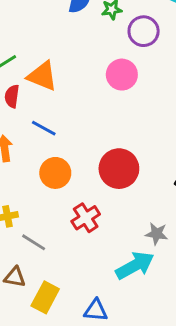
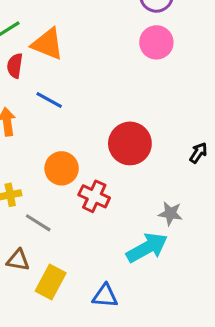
pink circle: (122, 75) -> (156, 42), moved
orange circle: (55, 173) -> (62, 168), moved
red cross: (86, 218) -> (94, 196), turned -32

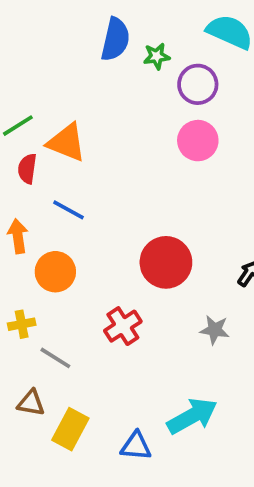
orange circle: (62, 168) -> (55, 272), moved
red cross: (94, 196) -> (123, 326), turned 32
gray star: (170, 213) -> (215, 330), moved
cyan arrow: (147, 248) -> (192, 416), moved

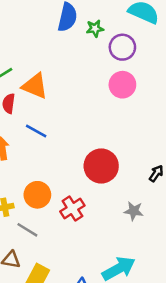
orange circle: (55, 272) -> (37, 195), moved

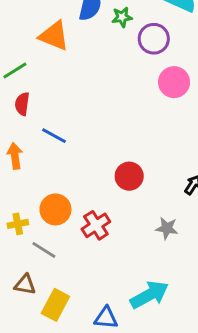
pink circle: (122, 85) -> (174, 82), moved
orange triangle: (35, 86) -> (54, 36), moved
red circle: (101, 166) -> (129, 176), size x0.7

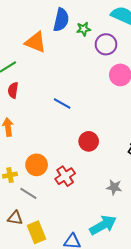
blue line: (54, 136) -> (62, 104), moved
gray star: (167, 228) -> (114, 187), moved
yellow rectangle: (55, 305) -> (37, 232), turned -50

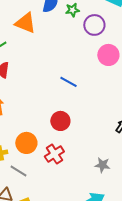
blue line: (62, 104) -> (68, 82), moved
red circle: (89, 141) -> (60, 121), moved

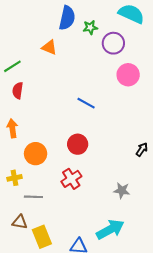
orange triangle: (25, 23) -> (49, 47), moved, size x0.7
orange circle: (26, 143) -> (36, 154), moved
gray line: (18, 171) -> (33, 197), turned -30

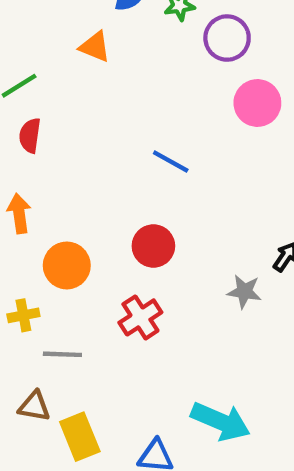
gray star: (122, 190) -> (244, 291), moved
cyan arrow: (110, 229) -> (221, 421), turned 52

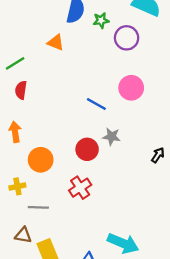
pink circle: (257, 103) -> (131, 88), moved
gray star: (244, 291) -> (111, 137), moved

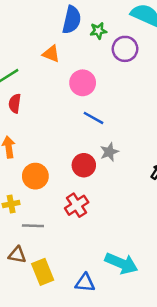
pink circle: (131, 88) -> (83, 83), moved
gray star: (111, 137) -> (109, 152), turned -30

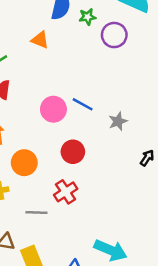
pink circle: (83, 83) -> (53, 109), moved
gray star: (109, 152) -> (118, 121), moved
gray line: (33, 226) -> (36, 213), moved

